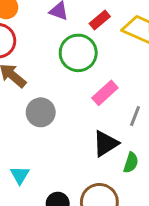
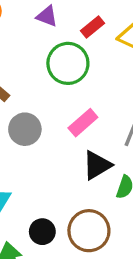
pink rectangle: (105, 93) -> (83, 123), moved

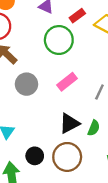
black triangle: (97, 165) -> (69, 123), moved

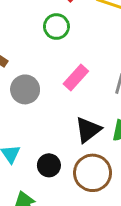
green circle: (59, 40) -> (56, 27), size x0.7
black circle: (35, 156) -> (49, 165), moved

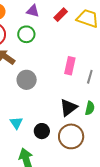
green circle: (56, 27) -> (26, 34), moved
pink rectangle: (76, 78) -> (70, 66), moved, turned -30

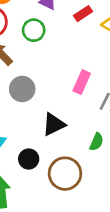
black triangle: (68, 108) -> (54, 124), moved

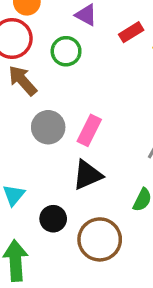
pink rectangle: (82, 82) -> (89, 130), moved

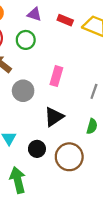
red rectangle: (131, 32) -> (65, 20), turned 64
pink rectangle: (89, 130) -> (56, 76), moved

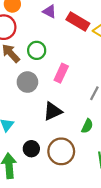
red rectangle: (65, 20) -> (78, 22), size x1.5
green circle: (26, 40) -> (37, 50), moved
black circle: (37, 149) -> (31, 149), moved

